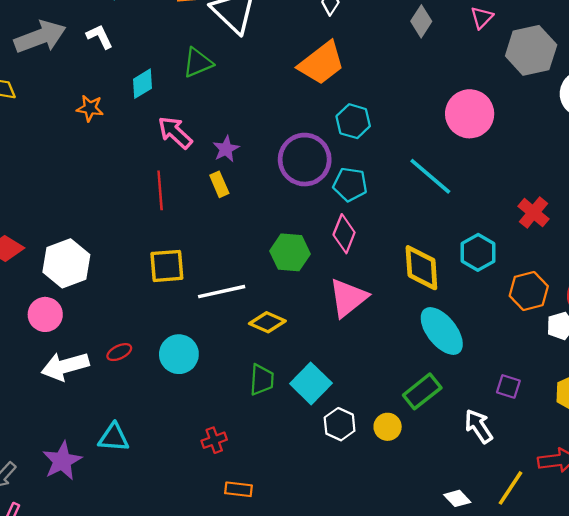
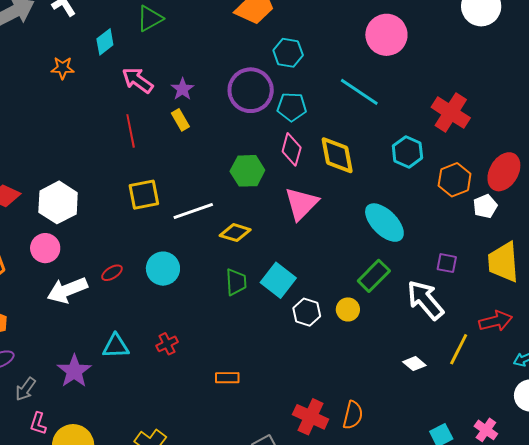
red cross: (533, 213) -> (451, 113), size x1.4
yellow diamond: (421, 268) -> (337, 155), moved
white arrow: (479, 426) -> (425, 300), size x1.4
red cross: (214, 440) -> (167, 344), moved

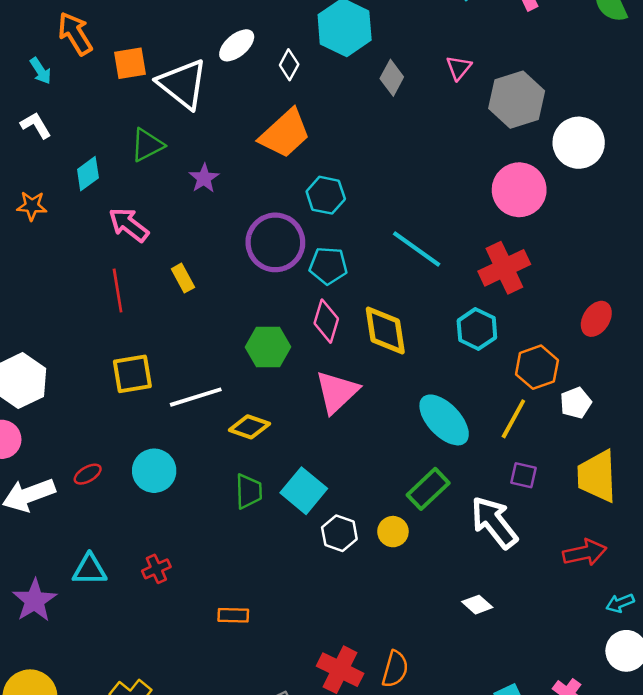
pink circle: (386, 35) -> (519, 190), moved
purple star: (183, 89) -> (204, 178), moved
red cross: (451, 113) -> (504, 268), moved, turned 30
red ellipse: (504, 172) -> (596, 319), moved, size x0.7
yellow line: (459, 349) -> (513, 419), moved

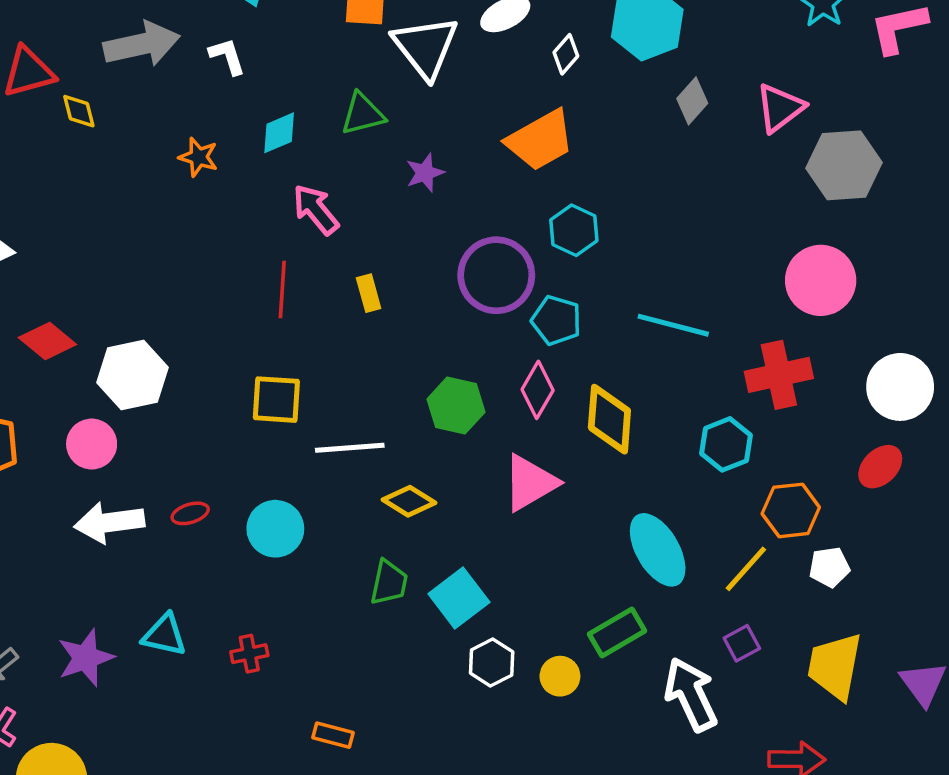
pink triangle: (459, 68) -> (780, 108), size x1.5
white circle: (579, 143) -> (900, 387), moved
cyan line: (417, 249) -> (673, 325), turned -34
purple square: (523, 475) -> (742, 643), turned 36

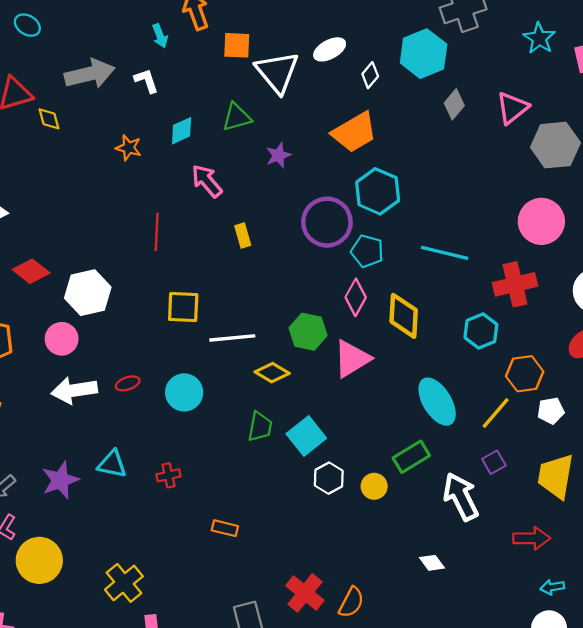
cyan hexagon: (574, 230) -> (378, 191), size x1.4
red line: (282, 290) -> (157, 232), moved
green hexagon: (456, 406) -> (308, 332), moved

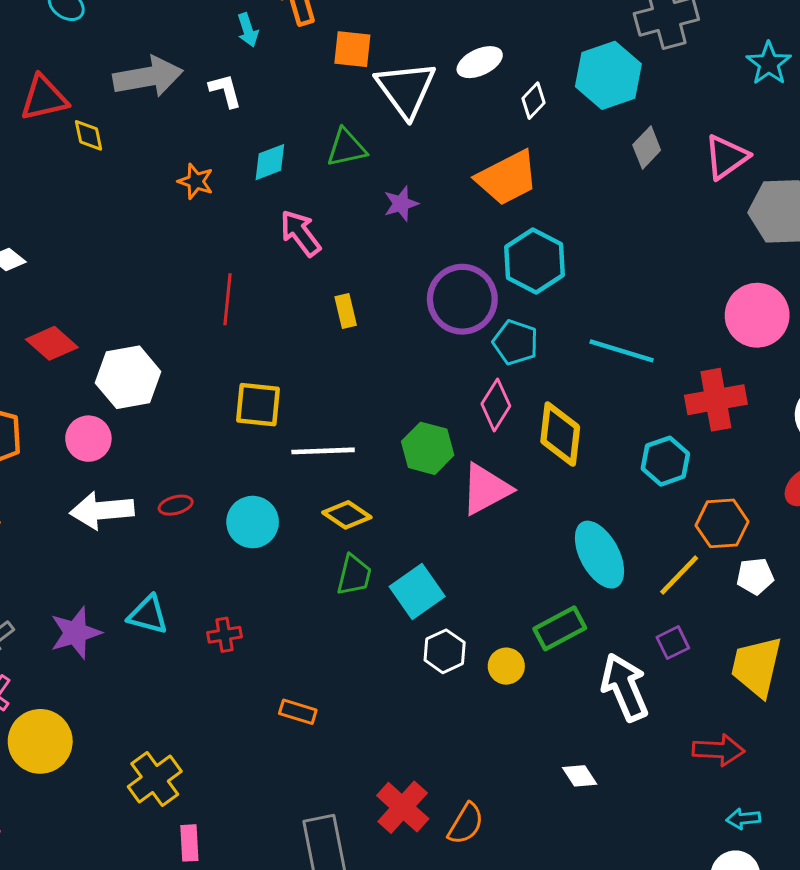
yellow diamond: (272, 373) -> (347, 515), moved

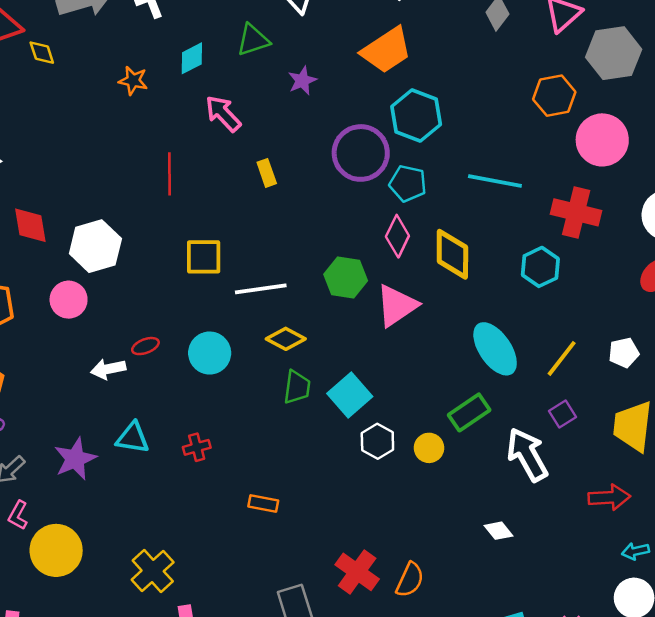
red diamond: (52, 343) -> (30, 225), turned 45
red cross: (716, 400) -> (576, 212), turned 30
white arrow: (102, 510) -> (108, 369), moved, size x0.7
orange hexagon: (722, 523) -> (554, 96), moved

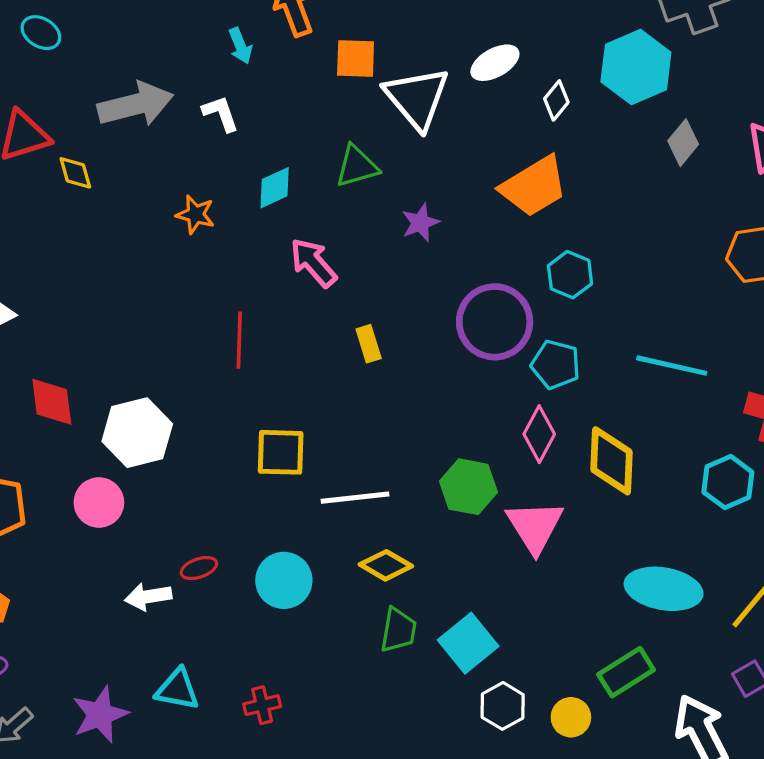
cyan hexagon: (416, 116) -> (570, 275), size x0.7
pink triangle: (397, 306) -> (535, 526), turned -30
cyan ellipse: (495, 349) -> (664, 589), turned -48

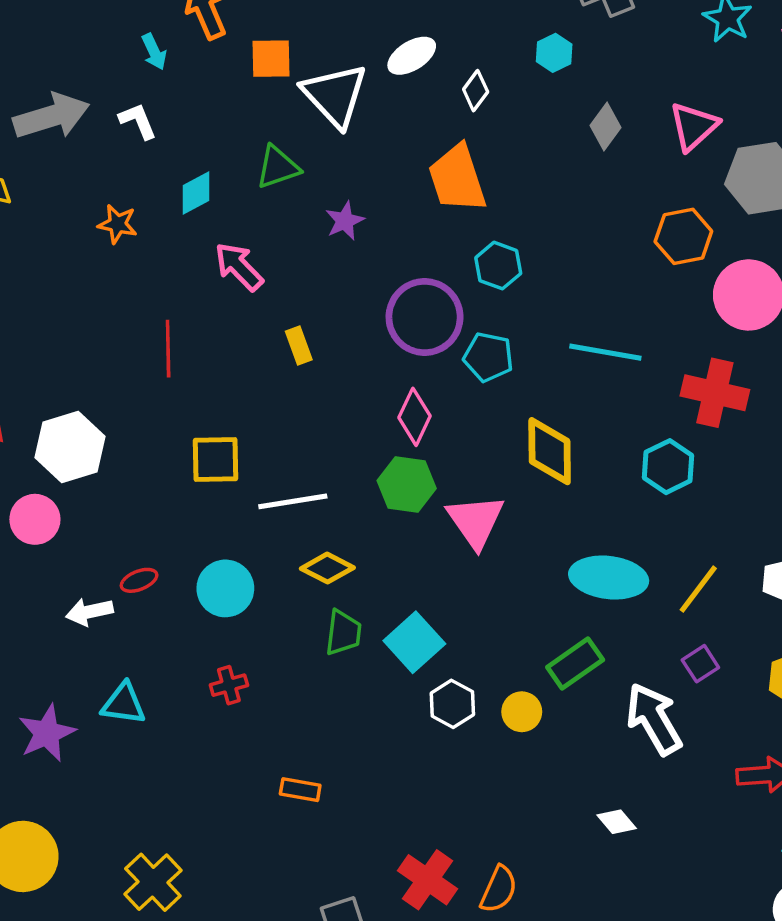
cyan hexagon: (636, 67) -> (554, 53), size x0.5
orange trapezoid: (534, 186) -> (457, 179), turned 106
pink diamond: (539, 434) -> (415, 417), moved
red cross: (262, 705) -> (229, 685), moved

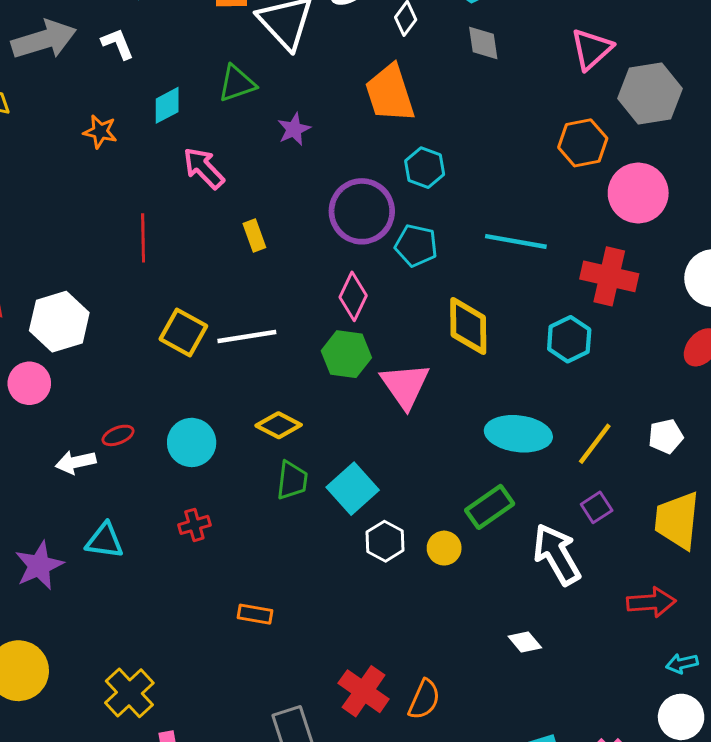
gray diamond: (606, 127) -> (483, 43), moved, turned -45
yellow square: (216, 459) -> (183, 333), turned 30
white line: (293, 501) -> (247, 337), moved

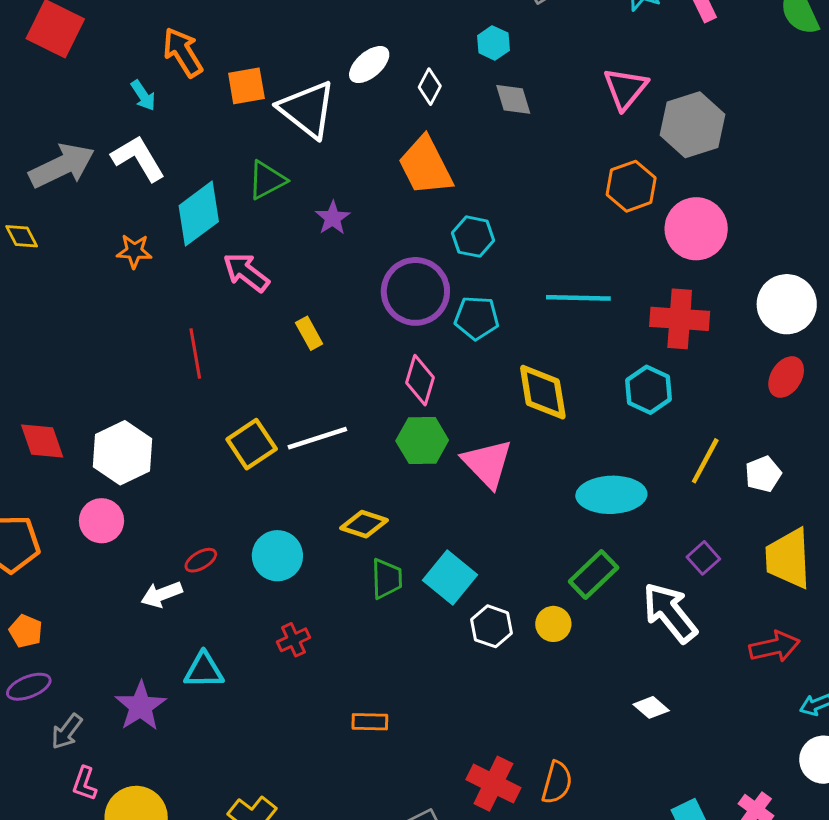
white L-shape: (118, 44) -> (138, 158), size x1.5
cyan diamond: (167, 105) -> (199, 214), size x1.6
yellow square: (183, 333) -> (252, 444), turned 36
yellow line: (595, 444) -> (705, 461), moved

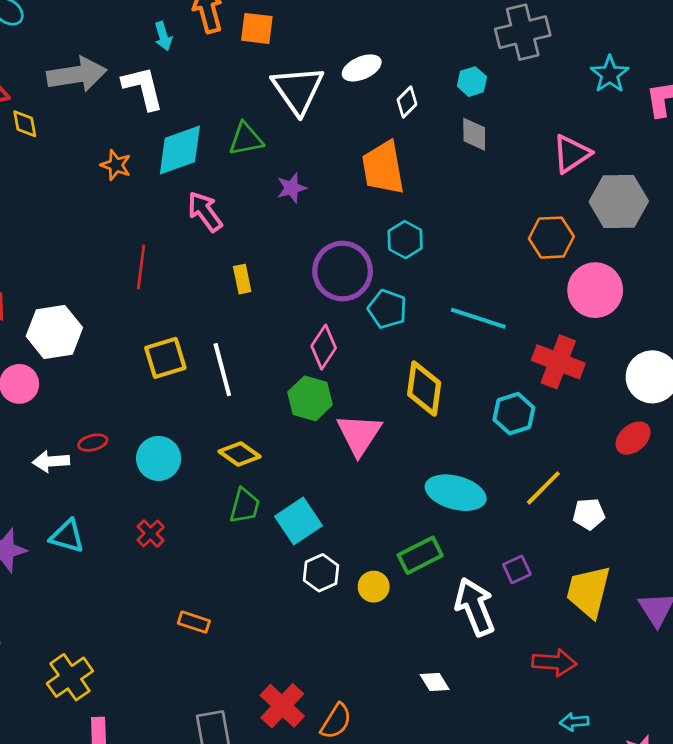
orange square: (246, 86) -> (257, 28), moved
white line: (317, 438) -> (222, 370), turned 76
red cross: (294, 640) -> (151, 533), turned -36

